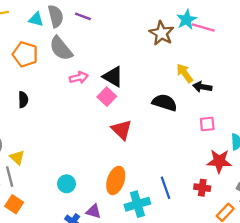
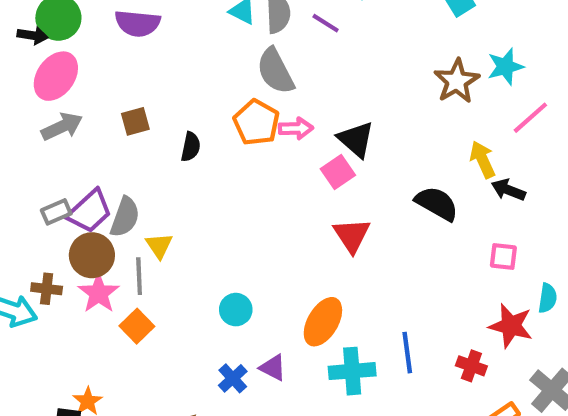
pink line: (203, 28) -> (530, 118), moved, turned -70
orange pentagon: (25, 54) -> (256, 122), moved

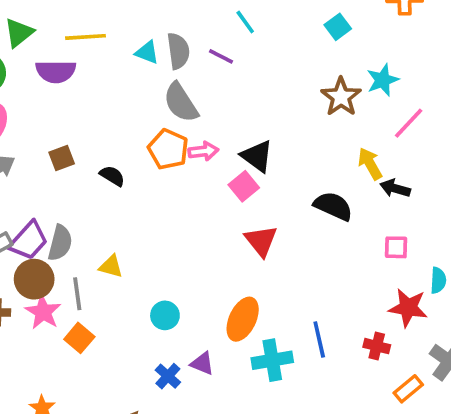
black semicircle: (191, 147) -> (112, 176), turned -65
yellow triangle: (159, 246) -> (111, 266), moved, turned -35

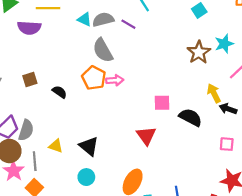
gray semicircle: (178, 51) -> (103, 20), turned -100
black triangle: (257, 156) -> (89, 146), moved
pink square: (244, 186) -> (162, 103), moved, turned 35

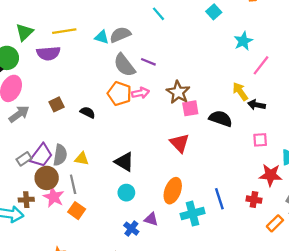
purple line: (128, 24) -> (148, 62), moved
brown star: (199, 52) -> (178, 92), moved
yellow triangle: (56, 146) -> (82, 159), moved

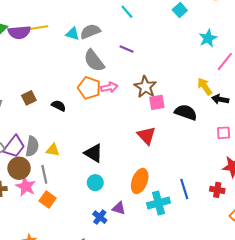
purple semicircle: (48, 53) -> (19, 32), moved
purple line: (148, 62) -> (127, 49), moved

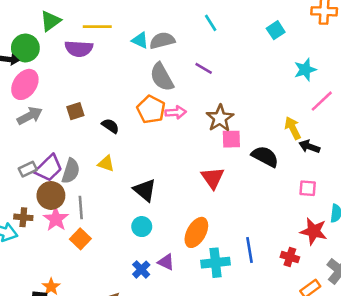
purple semicircle: (19, 32) -> (79, 49), moved
yellow triangle: (53, 150) -> (106, 164), moved

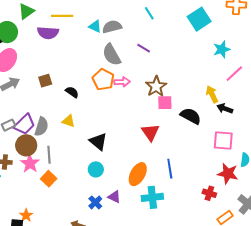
cyan square: (276, 30) -> (199, 19), size x1.6
pink square: (308, 188) -> (223, 140), size x1.5
blue line: (250, 250) -> (170, 169), moved

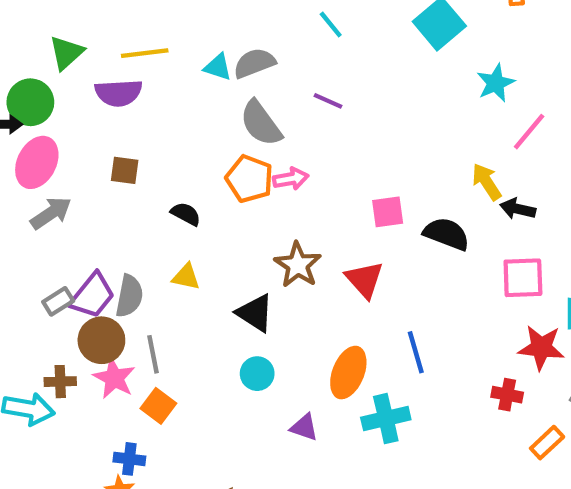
brown square: (45, 81) -> (125, 170), moved, turned 32
brown star: (156, 86) -> (298, 265), moved
blue cross: (95, 202) -> (129, 459), moved, turned -32

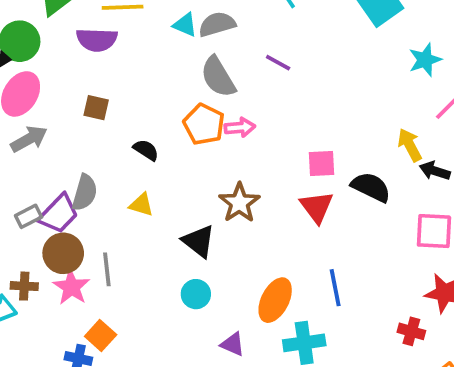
red triangle: (364, 280) -> (317, 207), moved
gray semicircle: (129, 296) -> (85, 193), moved
orange square: (158, 406) -> (101, 335), moved

